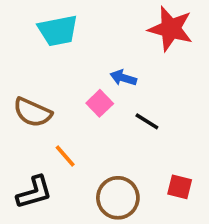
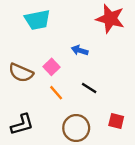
pink square: (100, 103) -> (51, 67), moved
black line: (147, 121) -> (89, 88), moved
orange line: (65, 156) -> (56, 93), moved

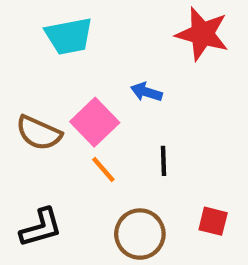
pink square: (51, 67) -> (95, 122), size x1.5
black line: (89, 88) -> (164, 161), turned 56

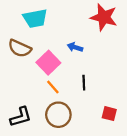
brown semicircle: (39, 133) -> (20, 48), moved
brown circle: (140, 234) -> (58, 115), moved

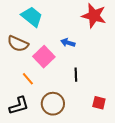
cyan trapezoid: (35, 18) -> (32, 17), turned -130
orange line: (53, 87) -> (28, 79), moved

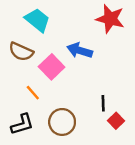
blue arrow: (68, 43) -> (80, 50), size x1.5
black line: (76, 75) -> (103, 103), moved
red square: (99, 103) -> (116, 121), turned 32

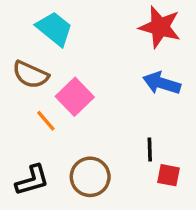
blue arrow: (80, 50) -> (162, 83), moved
orange line: (33, 93) -> (46, 121), moved
red square: (116, 121) -> (168, 175), turned -35

